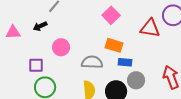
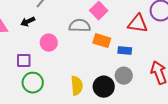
gray semicircle: (92, 62) -> (80, 26), moved
blue rectangle: (125, 62) -> (125, 51), moved

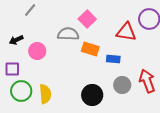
black arrow: (28, 22) -> (16, 40), moved
gray circle: (124, 76) -> (122, 85), moved
yellow semicircle: (77, 86) -> (45, 94), moved

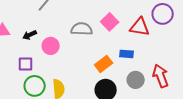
pink square: (87, 19) -> (110, 22), moved
orange rectangle: (90, 49) -> (104, 64), moved, turned -54

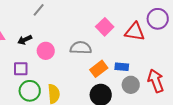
gray semicircle: (82, 29) -> (81, 48), moved
blue rectangle: (127, 54) -> (122, 67), moved

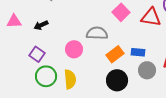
pink circle: (46, 51) -> (74, 49), moved
purple square: (21, 69) -> (37, 54), turned 35

